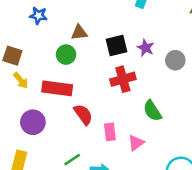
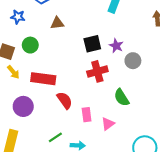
blue star: (38, 15) -> (18, 17), moved
brown triangle: (79, 33) -> (57, 23), moved
green circle: (66, 55) -> (30, 45), moved
gray circle: (175, 60) -> (133, 61), moved

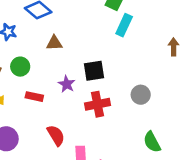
purple star: (116, 46) -> (67, 84), moved
red rectangle: (43, 79) -> (34, 97), moved, size x0.6
green semicircle: (122, 98) -> (152, 142), moved

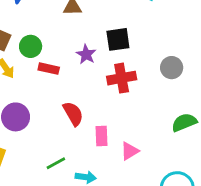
green circle: (20, 67) -> (31, 46), moved
green semicircle: (152, 142) -> (184, 122), turned 95

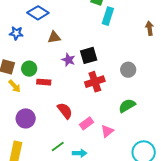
purple star: (86, 54) -> (68, 60), moved
green semicircle: (184, 122) -> (127, 106), moved
pink rectangle: (101, 136) -> (86, 123), turned 64

